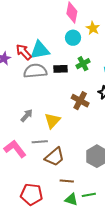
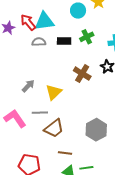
gray semicircle: (35, 71) -> (39, 42), size x0.6

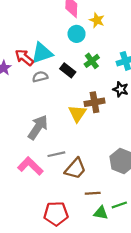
black rectangle: (64, 41) -> (68, 70), turned 48
brown cross: (82, 74) -> (95, 102), turned -30
gray arrow: (28, 86) -> (38, 127), size x1.6
yellow triangle: (54, 92) -> (77, 113), moved

